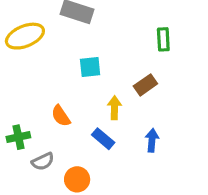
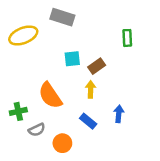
brown rectangle: (145, 85) -> (97, 66), moved
orange semicircle: (61, 116) -> (50, 95), size x1.6
blue rectangle: (103, 139) -> (88, 121), moved

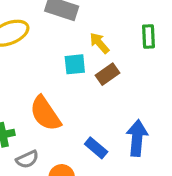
yellow arrow: (91, 89) -> (99, 43), moved, turned -42
blue arrow: (119, 114) -> (137, 138), size x1.5

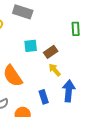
yellow arrow: (99, 43) -> (55, 70), moved
blue rectangle: (96, 148) -> (44, 97), turned 32

